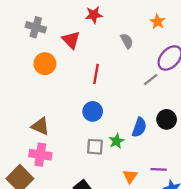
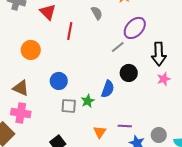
orange circle: (45, 64) -> (31, 50), moved
red line: (96, 74) -> (70, 31), moved
blue circle: (93, 111) -> (59, 81), moved
black circle: (167, 119) -> (129, 73), moved

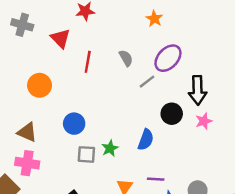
gray semicircle: (97, 13) -> (126, 58), moved
black circle: (129, 73) -> (172, 114), moved
blue semicircle: (108, 89) -> (146, 140), moved

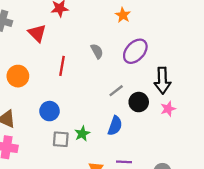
red line: (88, 62) -> (62, 66), moved
gray line: (147, 82) -> (116, 91), moved

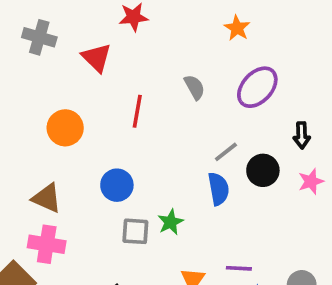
black arrow: (162, 81) -> (302, 135), size x0.6
blue semicircle: (115, 126) -> (219, 189), moved, turned -30

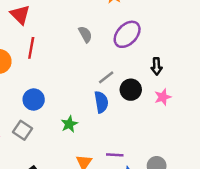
red line: (137, 111) -> (31, 48), moved
gray square: (135, 231) -> (23, 130), moved, turned 30

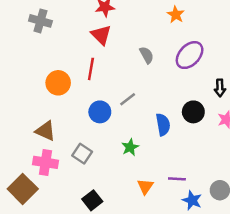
red triangle: (20, 15) -> (101, 35), moved
gray line: (106, 77) -> (128, 99), moved
blue circle: (34, 100) -> (100, 112), moved

